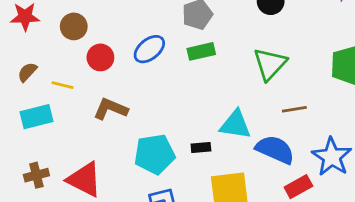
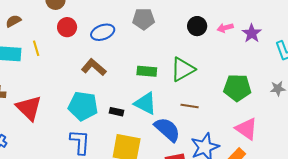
green rectangle: (201, 51) -> (147, 71), moved
yellow line: (63, 85) -> (36, 48), moved, turned 42
brown L-shape: (111, 109) -> (94, 67), moved

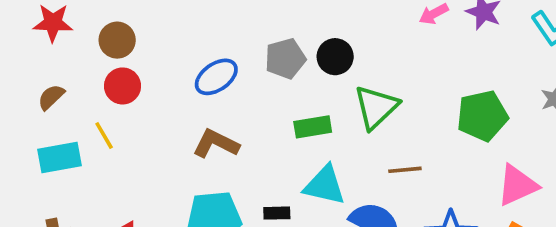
gray pentagon: (144, 19) -> (285, 59), moved
black circle: (197, 26) -> (335, 57), moved
red circle: (67, 27) -> (123, 86), moved
pink triangle: (246, 129) -> (517, 185), turned -45

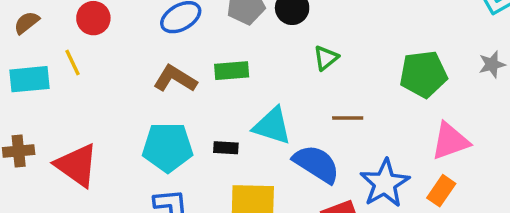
green triangle: (376, 107) -> (326, 58), size x0.6
green rectangle: (313, 127) -> (232, 71), moved

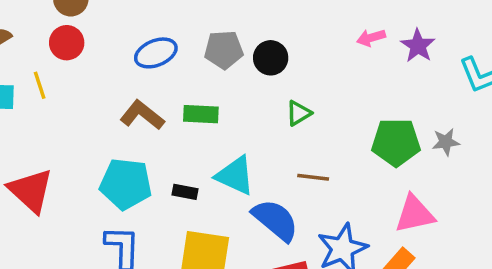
gray star: (492, 64) -> (446, 142), moved

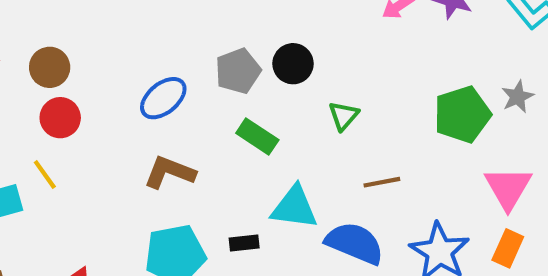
green rectangle: (201, 114) -> (257, 136), moved, turned 48
pink triangle: (415, 214) -> (508, 188), turned -30

